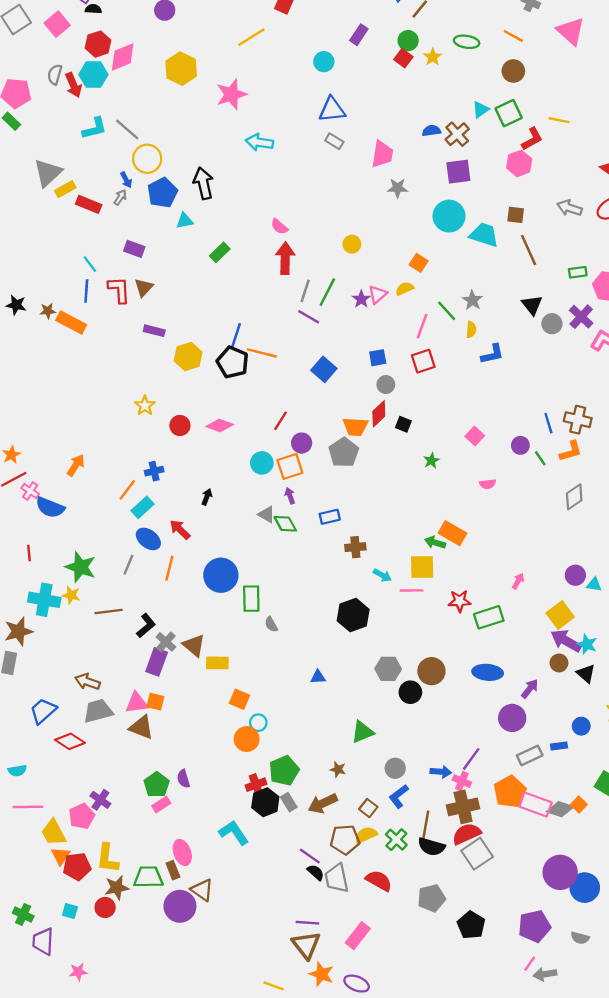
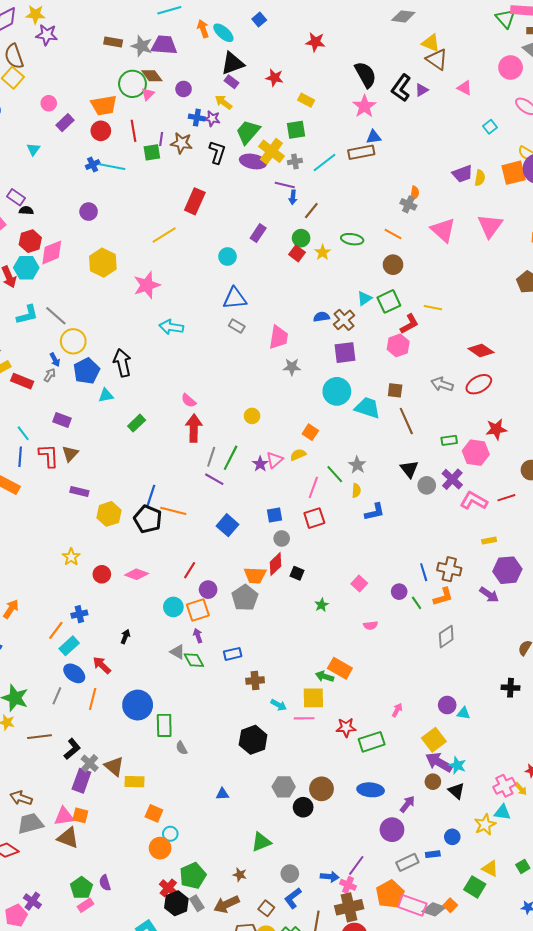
red cross: (256, 785) -> (168, 888), turned -30

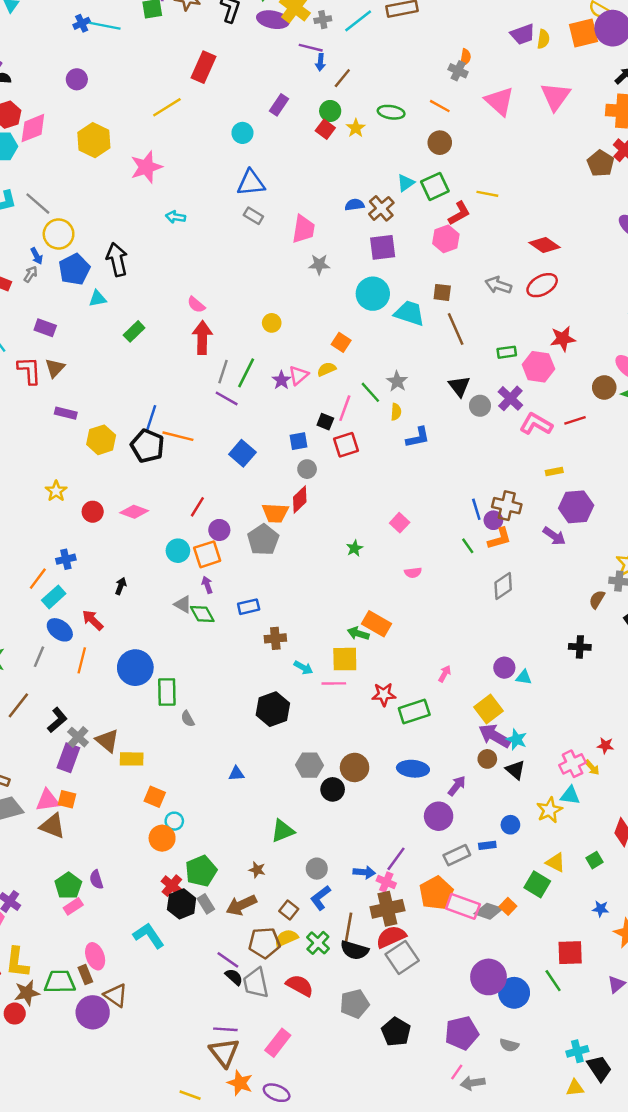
cyan arrow: (171, 327) -> (175, 217), size x0.7
black square: (297, 573) -> (325, 422), moved
purple circle: (399, 592) -> (493, 520), moved
brown line: (40, 737) -> (18, 705), turned -45

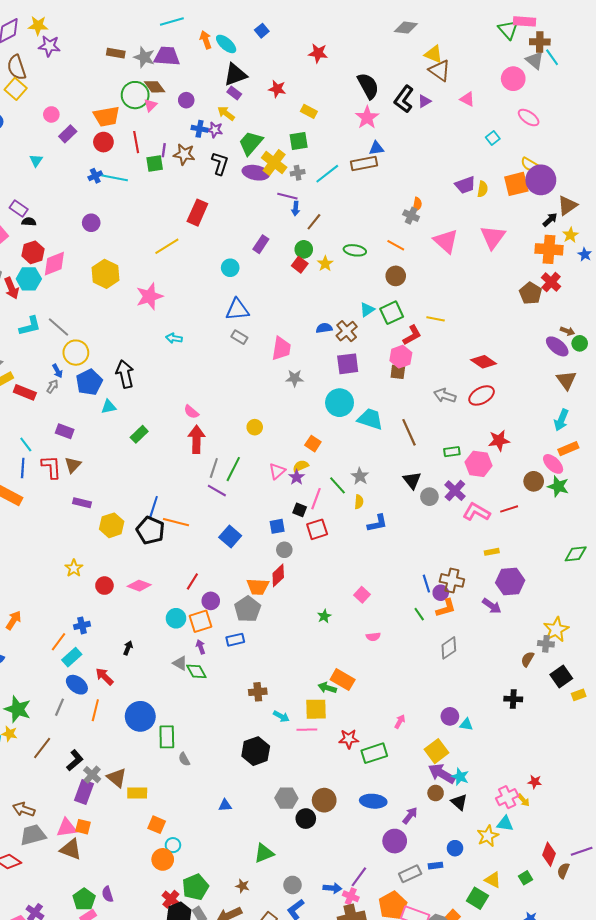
brown square: (442, 292) -> (398, 372), moved
purple star: (281, 380) -> (297, 477), moved
blue rectangle: (249, 607) -> (235, 640), moved

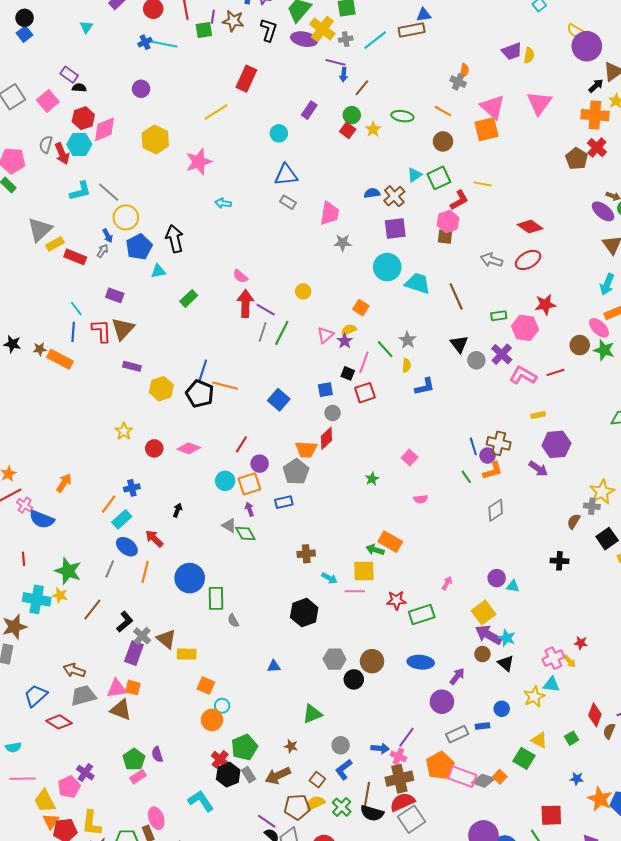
orange square: (516, 184) -> (487, 129), moved
brown triangle: (73, 465) -> (123, 329), size x1.4
purple line: (217, 491) -> (266, 310), moved

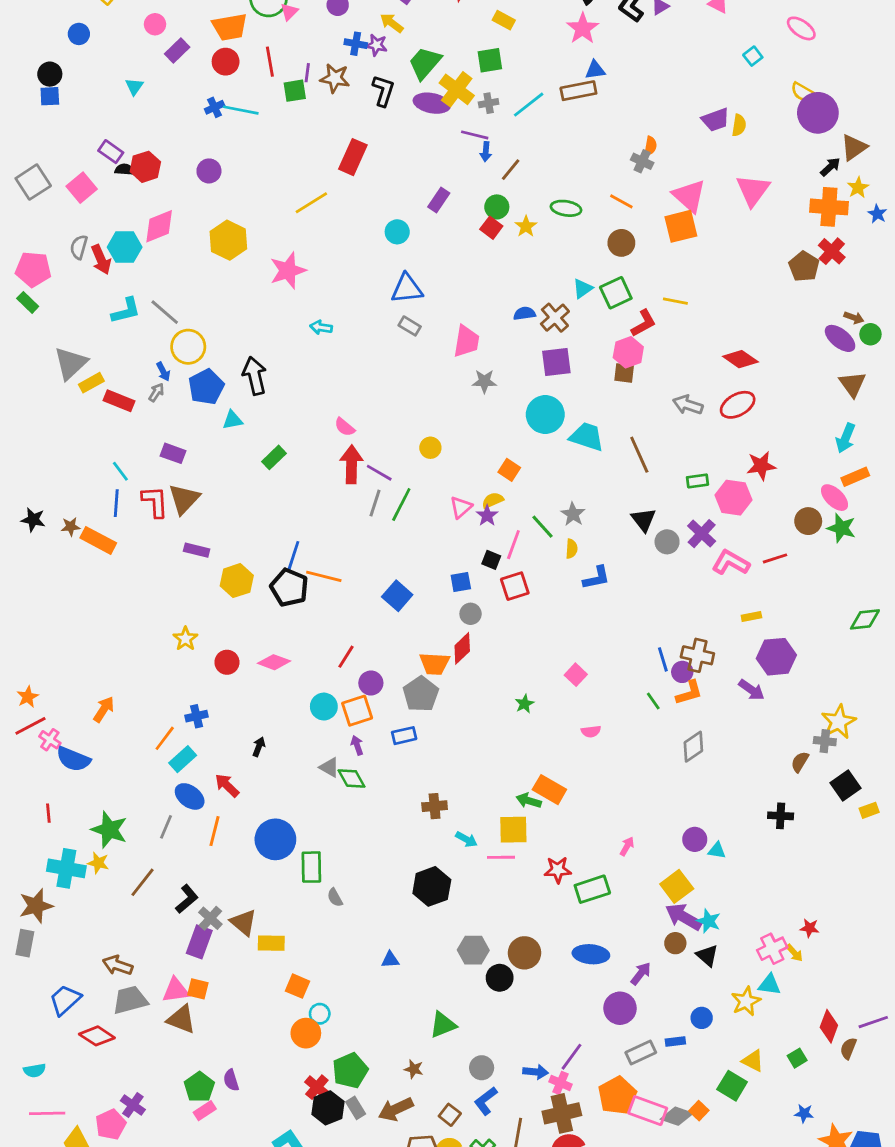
blue square: (25, 34) -> (50, 96), turned 35
red hexagon: (83, 118) -> (145, 167), moved

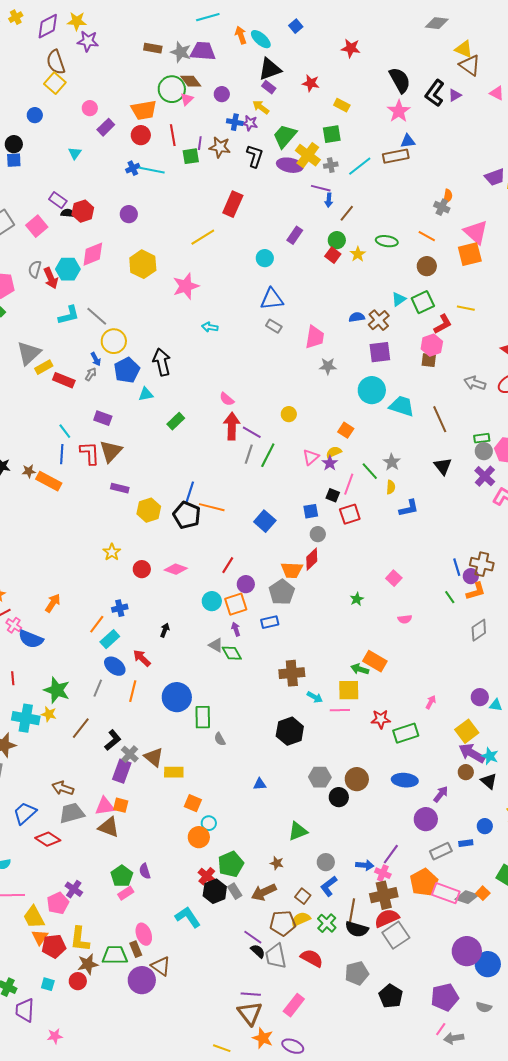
gray circle: (667, 542) -> (484, 451), moved
brown cross: (435, 806) -> (292, 673), size x1.4

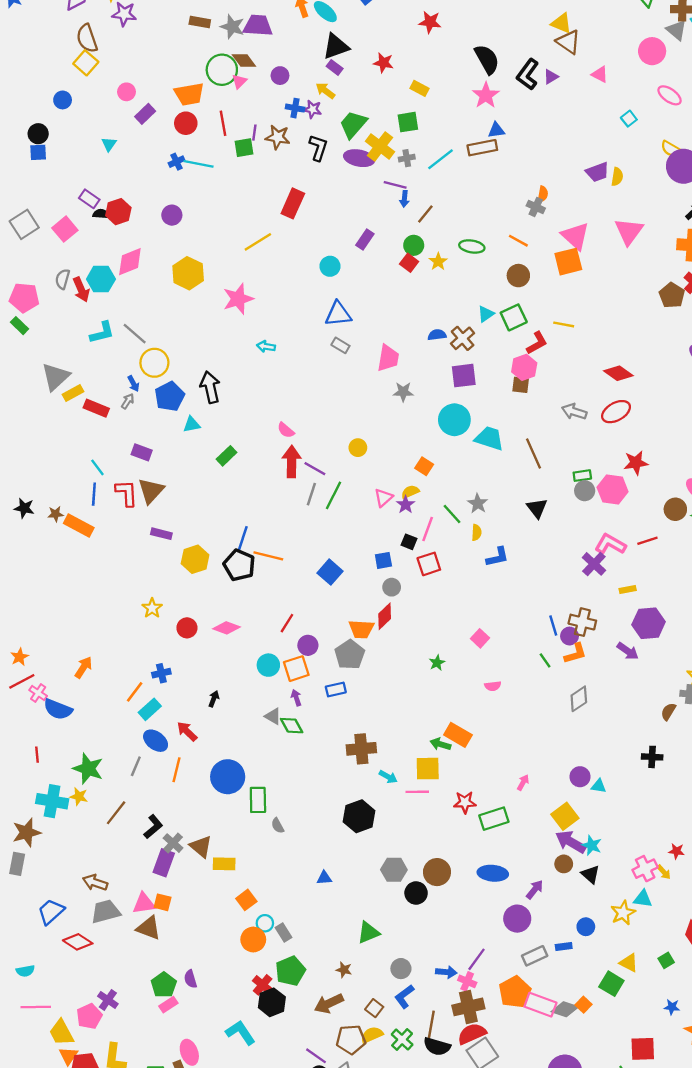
purple cross: (485, 476) -> (594, 564), moved
orange square: (193, 803) -> (246, 900), turned 30
gray rectangle: (235, 891) -> (283, 933), moved

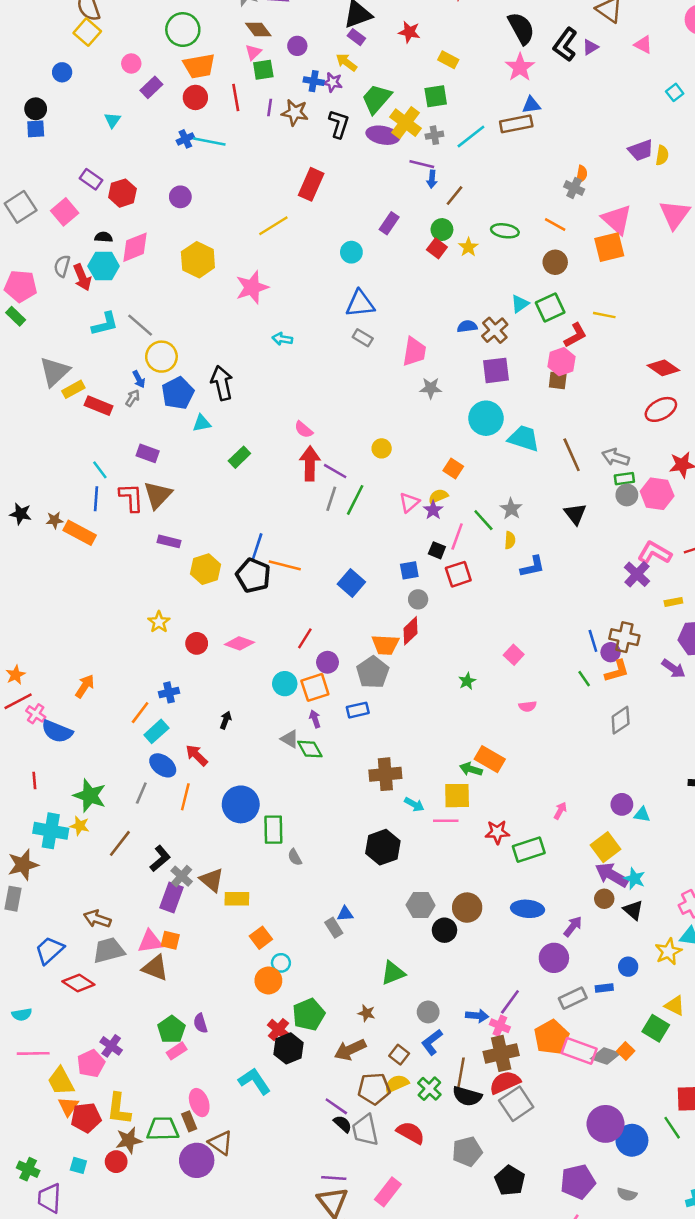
green circle: (222, 70) -> (183, 30), moved
green square: (244, 148) -> (263, 70), moved
black semicircle: (101, 214) -> (104, 237), moved
gray arrow: (574, 412) -> (616, 457), moved
gray rectangle: (283, 933) -> (334, 928), moved

